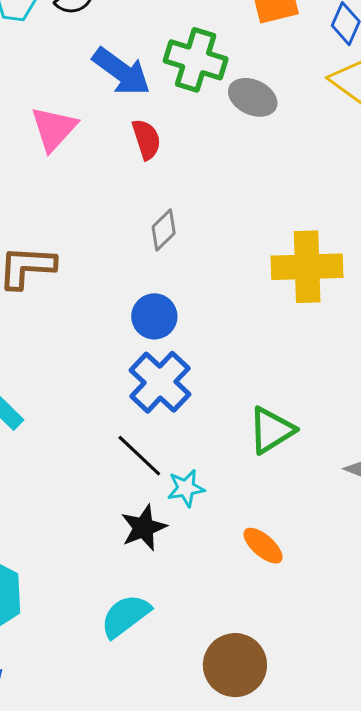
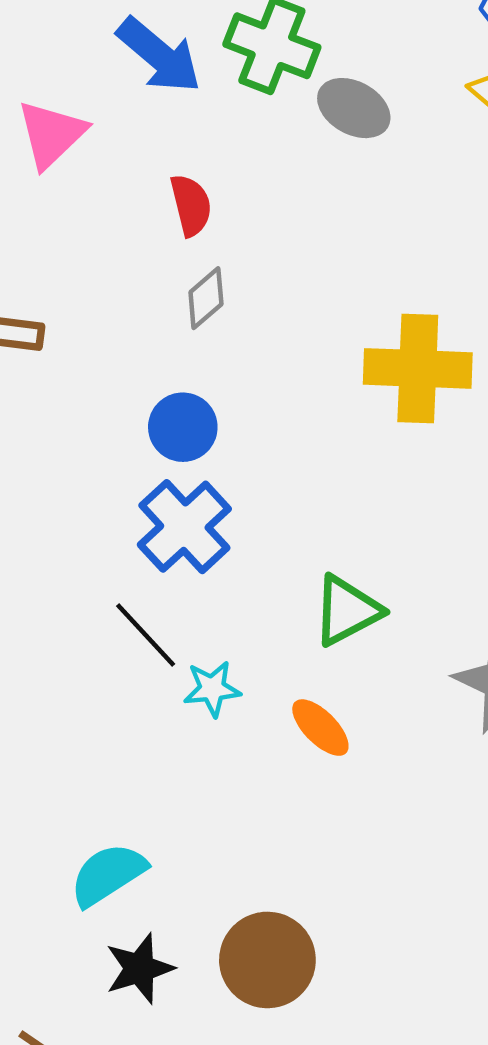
red semicircle: (146, 139) -> (191, 205), moved
black star: (144, 528) -> (139, 969), moved
orange ellipse: (263, 546) -> (320, 728), moved

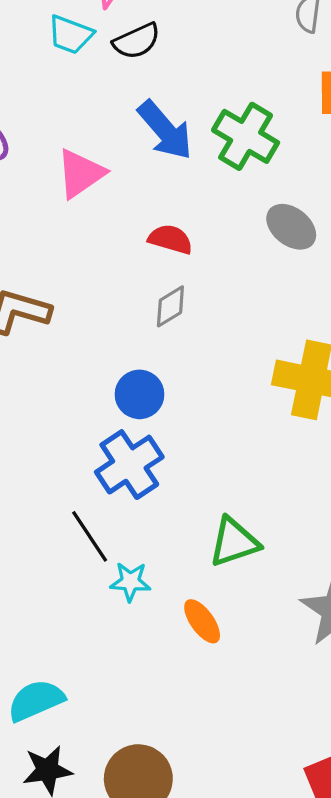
gray ellipse: (354, 108) -> (291, 227), moved
red semicircle: (191, 205) -> (170, 239), turned -69

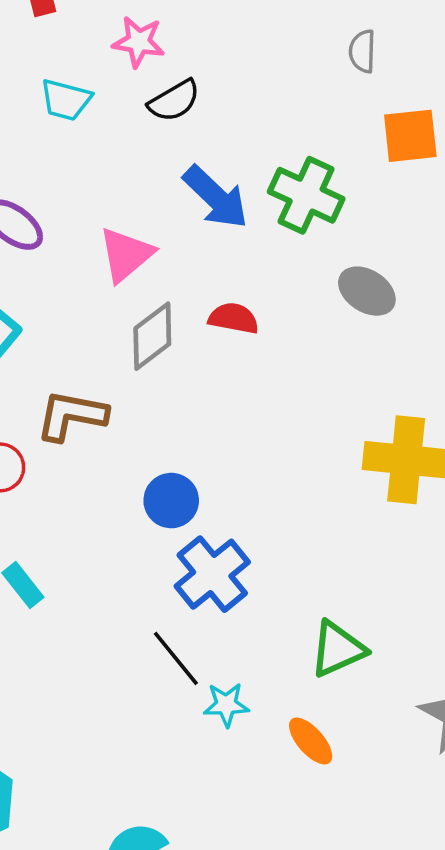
cyan trapezoid: (70, 35) -> (66, 100), moved
gray diamond: (170, 306) -> (152, 336), moved, size x1.4
blue circle: (139, 394) -> (171, 501), moved

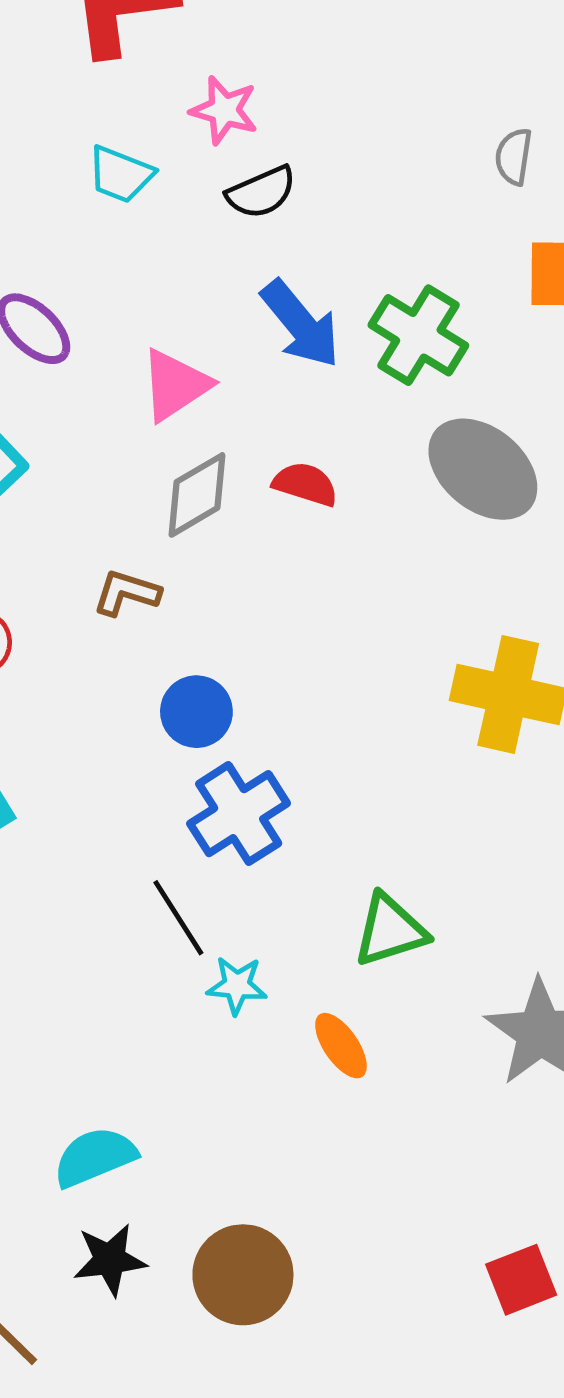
gray ellipse: (367, 291) -> (483, 469), size x1.5
brown L-shape: (72, 415) -> (127, 593), moved, size x0.7

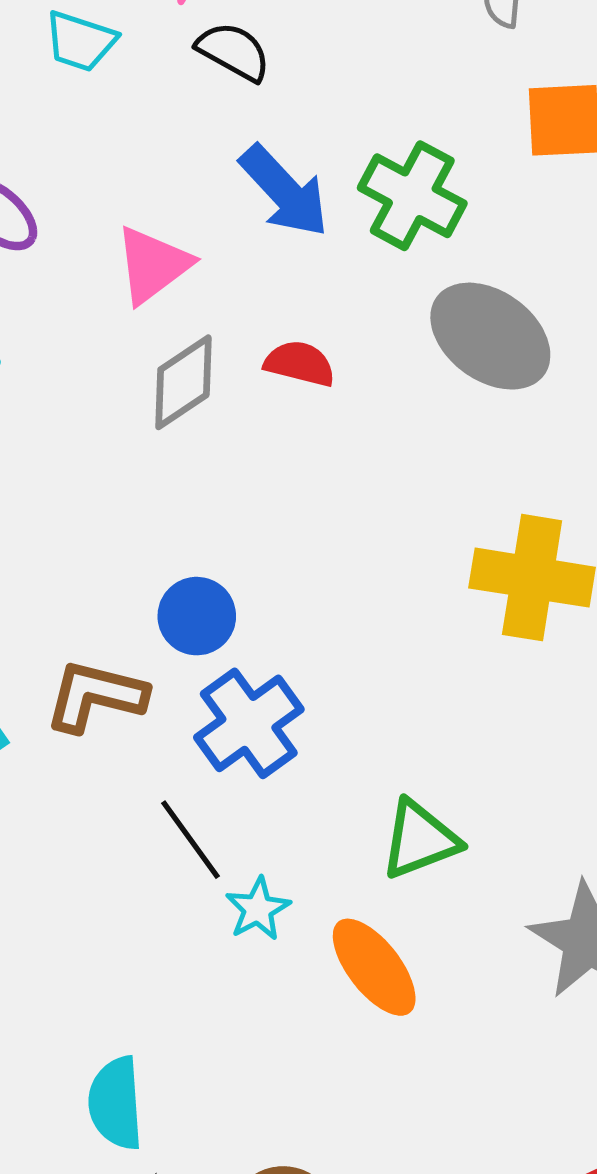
black semicircle: (261, 192) -> (234, 51), turned -124
brown L-shape: (127, 593) -> (96, 696), moved, size x1.4
cyan star: (237, 985) -> (258, 909), turned -30
orange ellipse: (341, 1046) -> (374, 967), size x1.4
cyan semicircle: (95, 1157) -> (116, 1103), turned -68

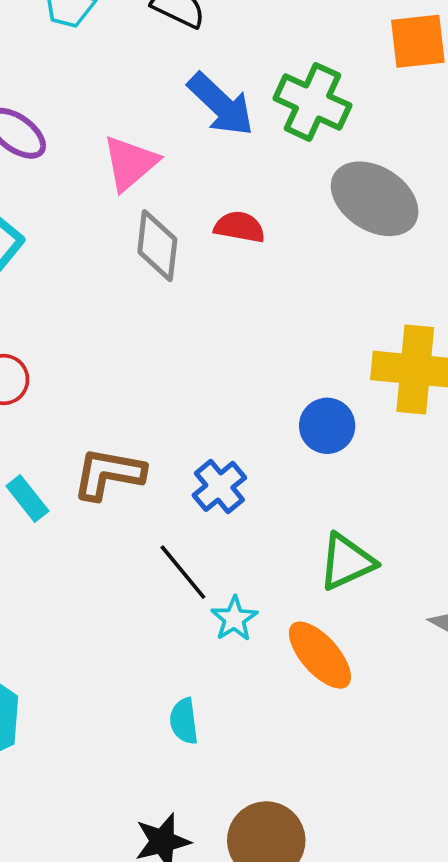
gray diamond: (183, 382) -> (157, 246), turned -46
blue circle: (197, 616) -> (327, 426), moved
blue cross: (249, 723) -> (219, 486), size x0.7
cyan semicircle: (116, 1103) -> (184, 721), moved, size x0.7

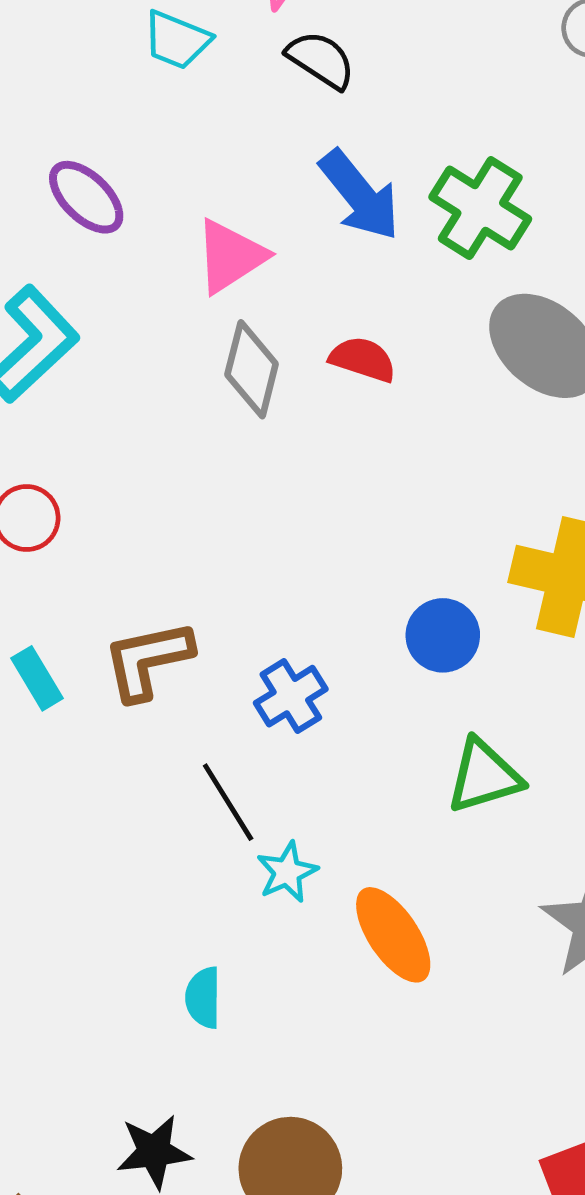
brown L-shape: (109, 474) -> (148, 660), turned -30
green triangle: (347, 562) -> (484, 776), moved

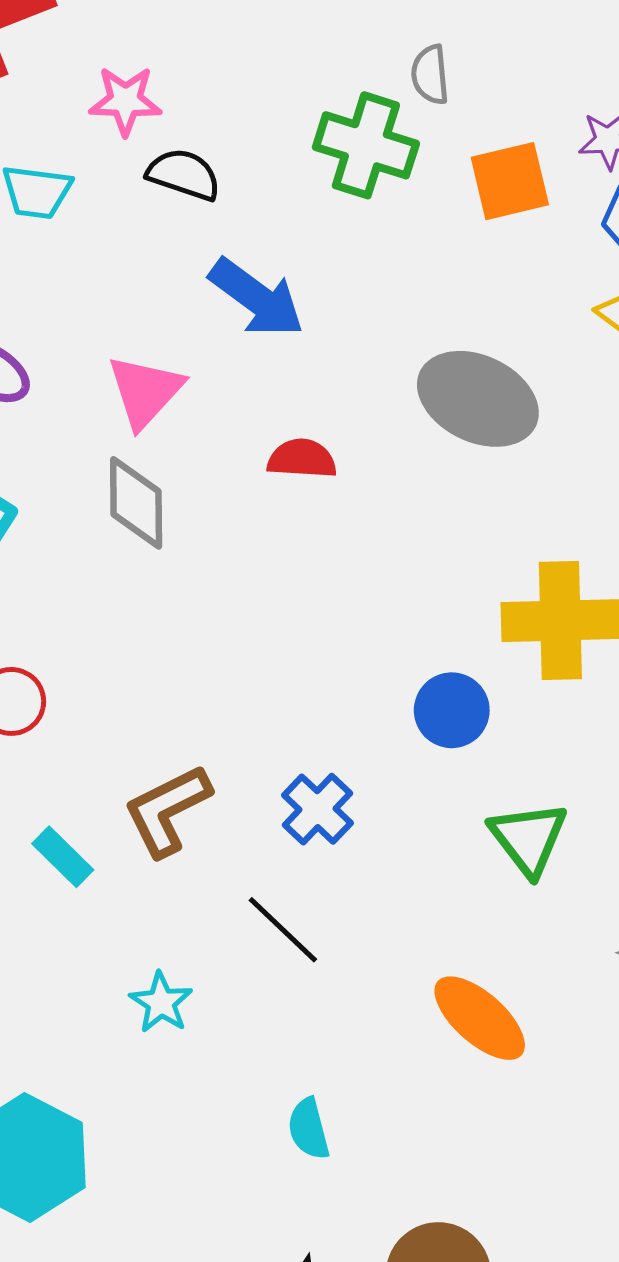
green cross: (480, 208) -> (366, 145), moved
gray diamond: (252, 369) -> (136, 503), moved
green triangle: (484, 776) -> (528, 838), turned -36
cyan star: (287, 872) -> (161, 1003), moved

